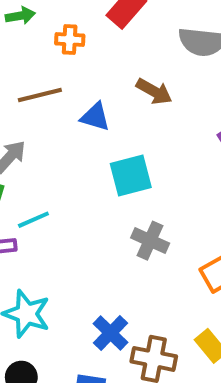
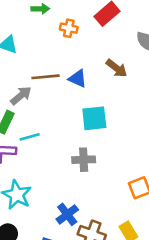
brown line: (40, 95) -> (45, 77), moved
gray cross: (150, 241) -> (84, 160), moved, turned -35

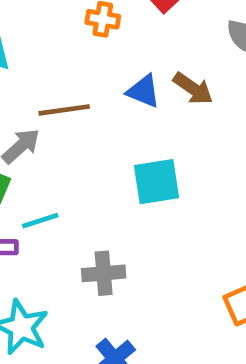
blue triangle: (78, 79) -> (143, 91), moved
gray cross: (84, 160) -> (104, 273), moved

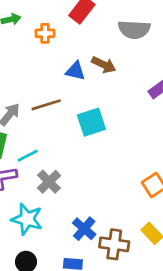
brown line: (64, 110) -> (46, 105), moved
gray cross: (104, 273) -> (49, 182), moved, turned -30

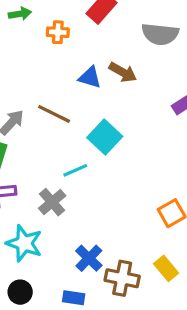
brown line: (46, 105) -> (54, 114), turned 40
cyan square: (91, 122) -> (105, 137), turned -32
cyan line: (28, 156) -> (75, 170), moved

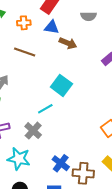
gray semicircle: (160, 34) -> (89, 16), size x0.7
blue triangle: (90, 77) -> (52, 27), moved
brown line: (54, 114) -> (25, 52), moved

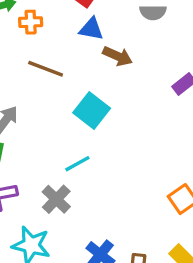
orange cross: (24, 23) -> (31, 22), moved
cyan square: (61, 85) -> (92, 111), moved

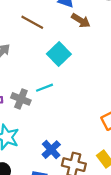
gray cross: (56, 199) -> (21, 99), moved, turned -30

